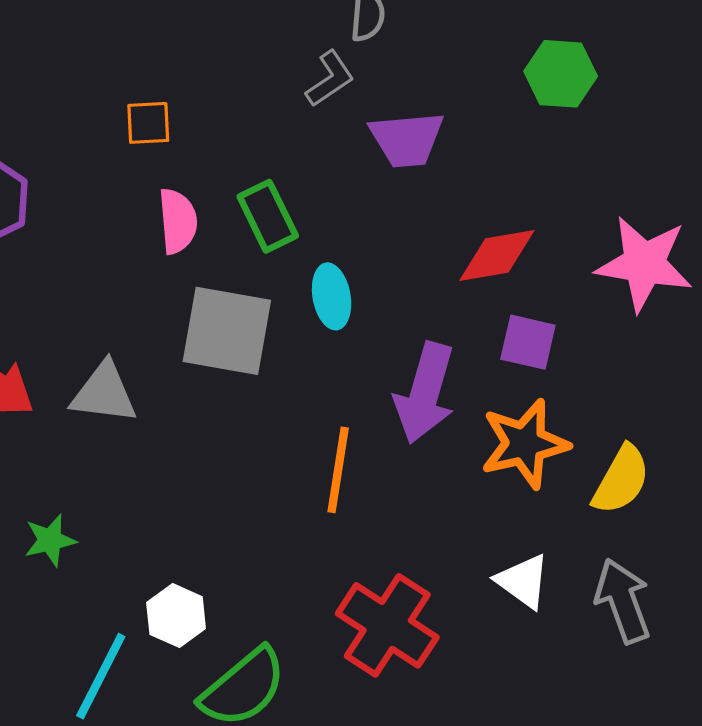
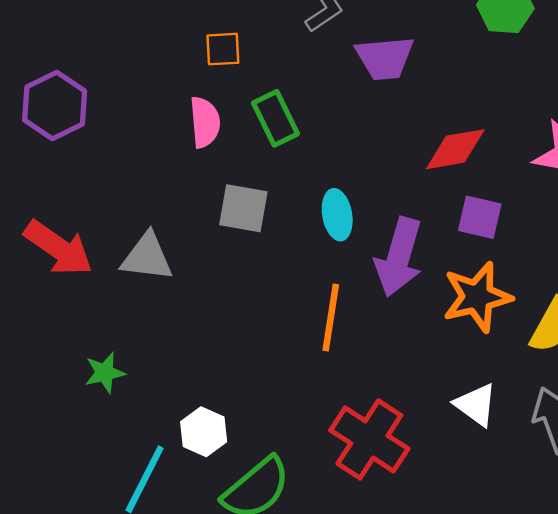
orange square: (148, 123) -> (223, 49), moved
cyan ellipse: (332, 296) -> (337, 215), moved
gray square: (227, 331) -> (243, 208), size x0.7

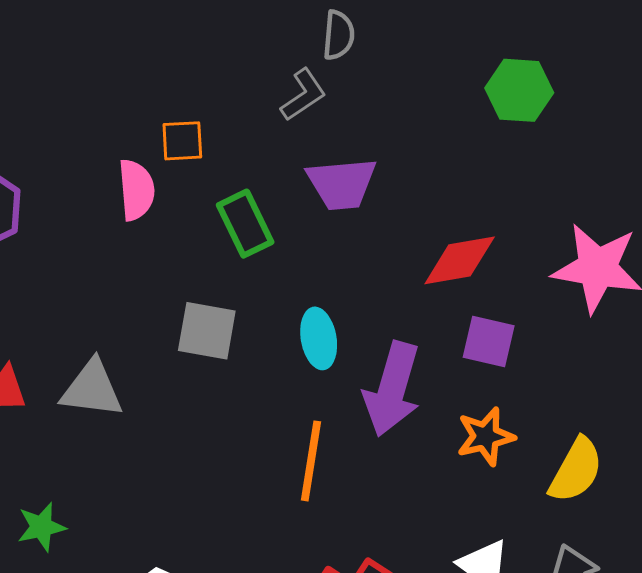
purple trapezoid: (385, 58) -> (342, 184), moved
pink semicircle: (205, 122) -> (136, 190), moved
orange star: (477, 297) -> (486, 436), size x0.7

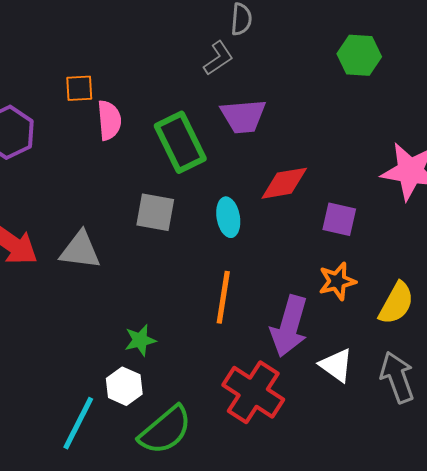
orange square: (182, 141) -> (79, 88), moved
green rectangle: (245, 224) -> (180, 142), size x1.4
red diamond: (460, 260) -> (284, 183), moved
purple arrow: (392, 389) -> (289, 326), moved
green star: (41, 527) -> (140, 340), moved

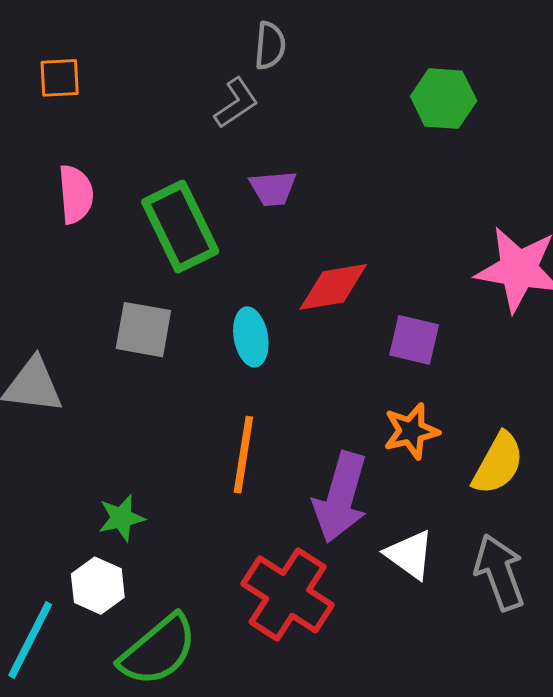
orange square: (79, 88) -> (60, 78), moved
purple trapezoid: (243, 116) -> (273, 188), size x0.7

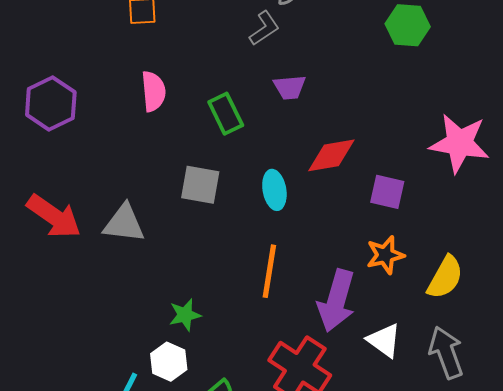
green rectangle: (180, 227) -> (226, 114), size x0.7

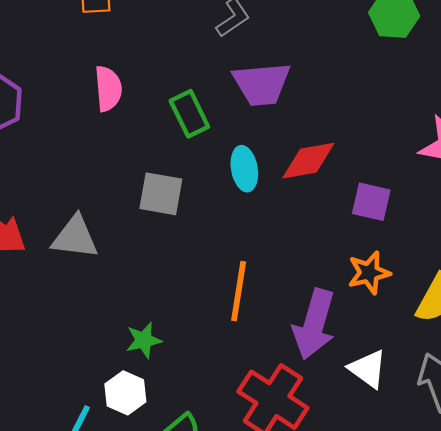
purple trapezoid: (290, 87) -> (262, 84), size x1.6
cyan ellipse: (274, 190) -> (244, 169), moved

